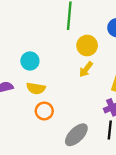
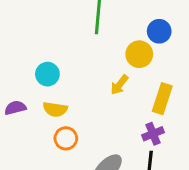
yellow circle: (87, 46) -> (139, 54), moved

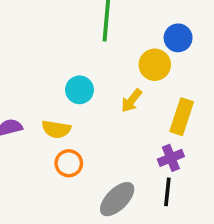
cyan circle: (47, 74) -> (80, 90), moved

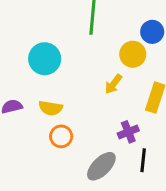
cyan circle: (80, 90) -> (45, 59), moved, size x1.4
purple cross: (171, 158) -> (128, 132), moved

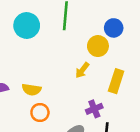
cyan circle: (45, 59) -> (27, 26), moved

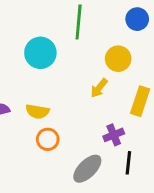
cyan circle: (27, 26) -> (40, 53), moved
blue circle: (114, 28) -> (137, 19), moved

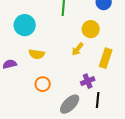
cyan circle: (40, 53) -> (25, 25), moved
yellow semicircle: (37, 111) -> (37, 54), moved

